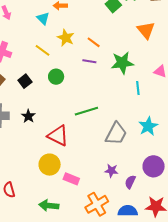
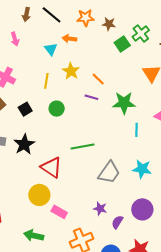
yellow line: (43, 50) -> (46, 81), turned 56
black star: (28, 116) -> (24, 144), size x1.5
cyan star: (148, 126) -> (142, 169), turned 30

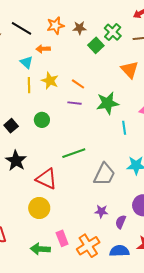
yellow line: (46, 81) -> (29, 85), moved
pink rectangle: (59, 212) -> (62, 238), moved, turned 49

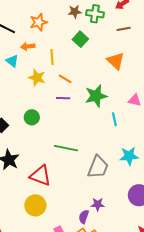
brown star: (80, 28) -> (75, 12), moved
green cross: (113, 32) -> (95, 14), moved, turned -30
yellow line: (29, 85) -> (52, 57), moved
green line: (74, 153) -> (66, 148), turned 35
purple semicircle: (121, 222) -> (84, 217), moved

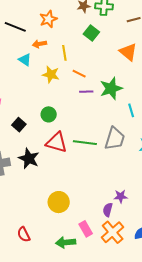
purple line: (63, 98) -> (86, 92), moved
gray trapezoid: (98, 167) -> (115, 139), moved
red triangle: (41, 176) -> (56, 143), moved

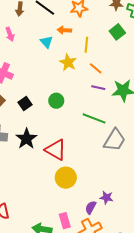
red triangle: (56, 143) -> (56, 150), moved
green line: (85, 143) -> (94, 118), moved
yellow circle: (59, 202) -> (66, 178), moved

